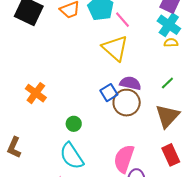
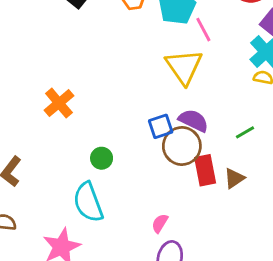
brown triangle: (167, 116) -> (234, 178), size x0.6
red rectangle: (171, 155) -> (205, 170), moved
pink semicircle: (124, 159) -> (160, 223), size x0.5

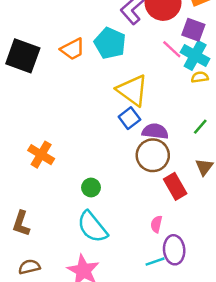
pink line: (203, 30) -> (172, 49), moved
blue square: (161, 126) -> (129, 118), moved
red rectangle: (205, 170) -> (175, 186), moved

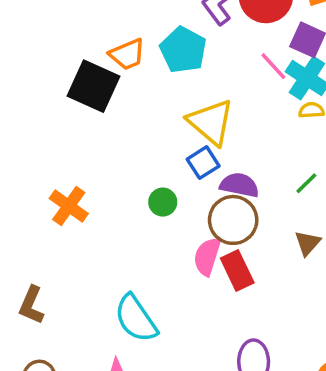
black square: (23, 56) -> (94, 86), moved
red rectangle: (175, 186) -> (237, 270), moved
green circle: (91, 187) -> (163, 202), moved
pink semicircle: (156, 224) -> (207, 257), moved, size x1.5

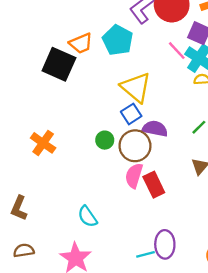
brown circle: (233, 220) -> (135, 146), moved
cyan semicircle: (136, 319) -> (87, 216), size x0.7

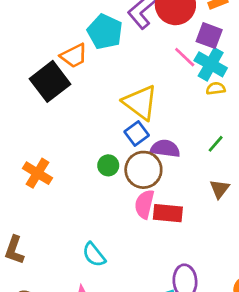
cyan pentagon: (118, 40) -> (105, 32), moved
black square: (59, 64) -> (50, 81), turned 32
red rectangle: (154, 185) -> (168, 213), turned -55

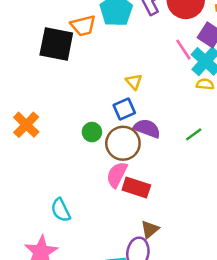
black square: (50, 81) -> (56, 44), turned 36
yellow triangle: (140, 102) -> (134, 82), size x0.5
brown triangle: (220, 189) -> (150, 229), moved

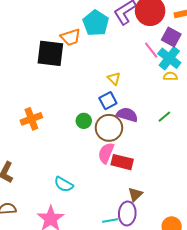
orange cross: (26, 125) -> (31, 119), turned 30
cyan semicircle: (61, 210) -> (64, 184), turned -30

